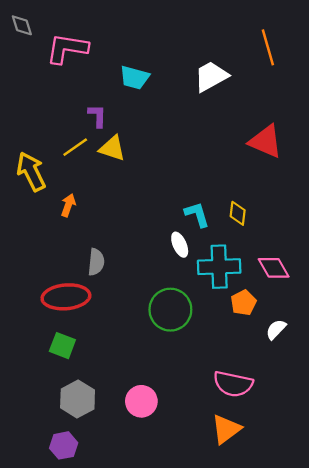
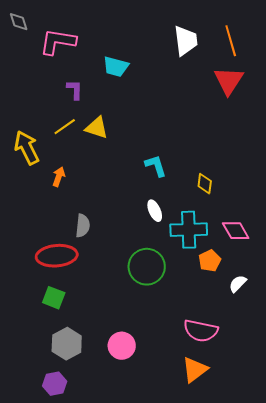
white trapezoid: (211, 76) -> (186, 41), moved, turned 112
purple L-shape: (97, 116) -> (75, 90), moved
red triangle: (266, 141) -> (229, 81), moved, turned 40
cyan L-shape: (197, 214) -> (156, 166), moved

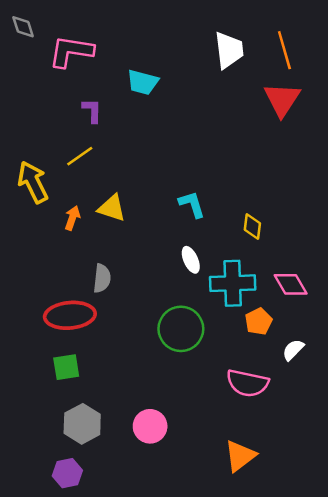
yellow triangle: (97, 128) -> (112, 208), moved
green square: (54, 298) -> (66, 367), turned -30
pink semicircle: (201, 331) -> (247, 383), moved

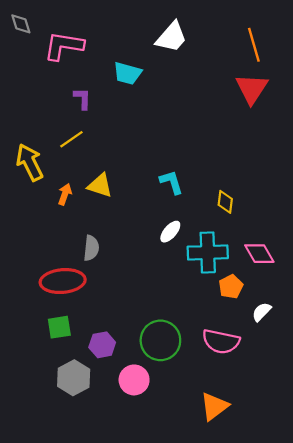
white trapezoid: (229, 50) -> (171, 37), moved, turned 48
white ellipse: (191, 260) -> (170, 232), turned 65
green circle: (181, 329) -> (160, 340), moved
purple hexagon: (67, 473) -> (102, 345), moved

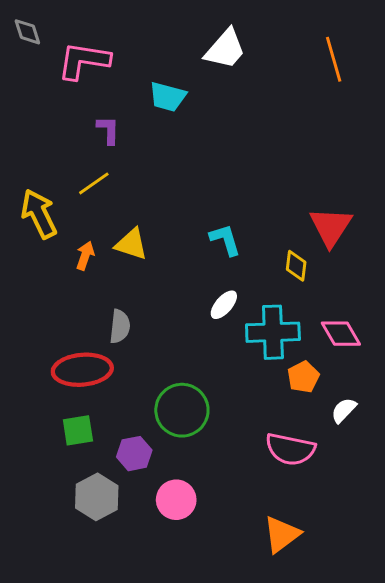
red triangle: (252, 89) -> (331, 227), moved
green circle: (160, 340) -> (182, 410), moved

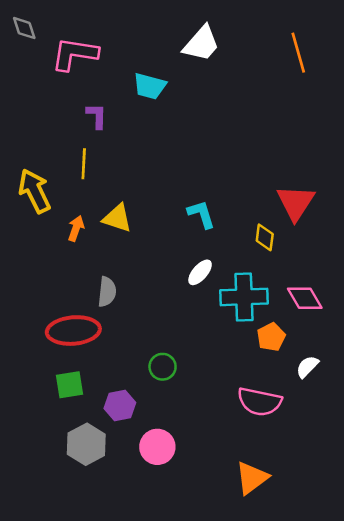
yellow line: (94, 183) -> (84, 164), turned -52
green circle: (182, 410) -> (163, 367), size x0.6

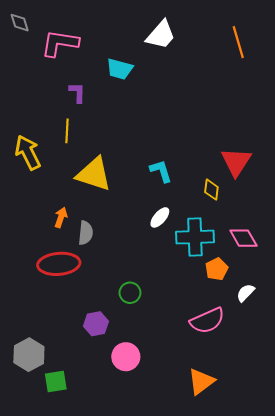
yellow triangle: (117, 218) -> (94, 174), size x1.5
orange arrow: (76, 228) -> (61, 217), moved
green square: (69, 385) -> (56, 381), moved
pink semicircle: (259, 402) -> (207, 321), turned -36
gray hexagon: (86, 444) -> (29, 355), moved

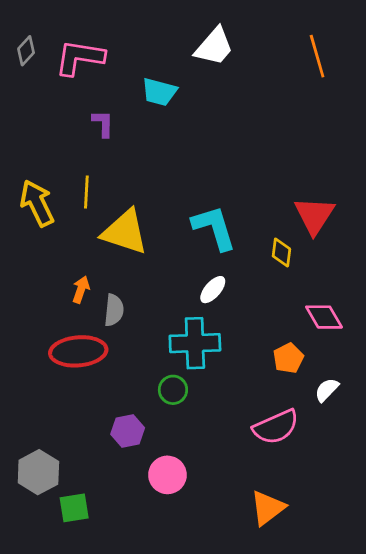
gray diamond: (20, 23) -> (26, 51), moved, turned 60
yellow line: (67, 131) -> (86, 192), moved
cyan L-shape: (161, 171) -> (214, 228), size x1.5
cyan cross: (195, 237) -> (195, 343), moved

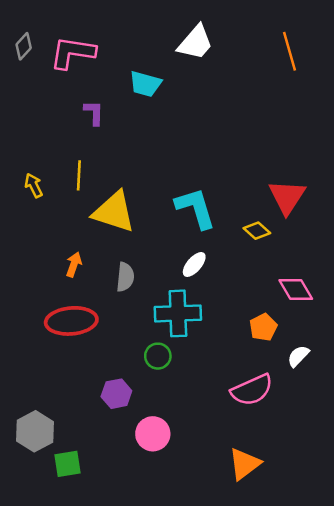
yellow arrow: (37, 203) -> (34, 185), size x0.6
yellow diamond: (281, 253) -> (257, 231), turned -56
gray semicircle: (114, 310) -> (125, 277), moved

